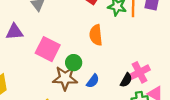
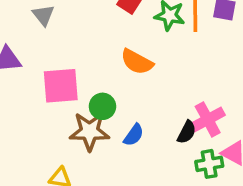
orange semicircle: (96, 35) -> (137, 62), turned -54
pink square: (48, 49) -> (61, 86), turned -30

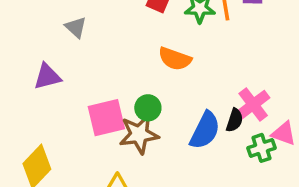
pink square: (61, 86) -> (106, 118), moved
blue semicircle: (134, 135) -> (205, 130), moved, size x1.6

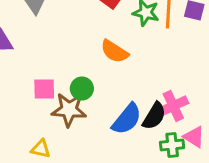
pink square: (106, 118) -> (44, 89), size x0.7
black semicircle: (235, 120) -> (154, 116), size x1.4

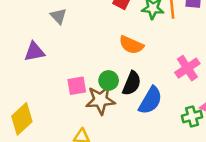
pink cross: (173, 106) -> (187, 68), moved
black semicircle: (154, 116) -> (132, 83), moved

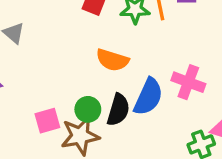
pink cross: (187, 68) -> (188, 82), turned -30
blue semicircle: (150, 100) -> (148, 97), moved

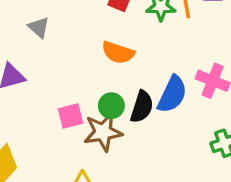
orange semicircle: (112, 60) -> (118, 53), moved

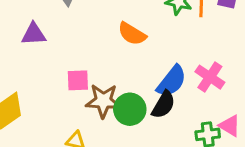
green circle: (111, 106) -> (130, 109), moved, size x1.4
black semicircle: (142, 107) -> (163, 105), moved

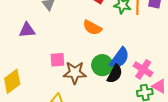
pink cross: (210, 77) -> (143, 69), moved
green circle: (130, 109) -> (102, 65), moved

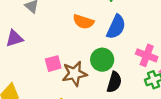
blue semicircle: (120, 58) -> (116, 27), moved
black semicircle: (115, 74) -> (114, 82), moved

